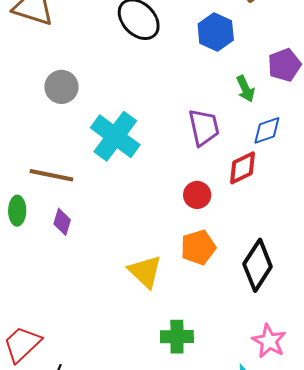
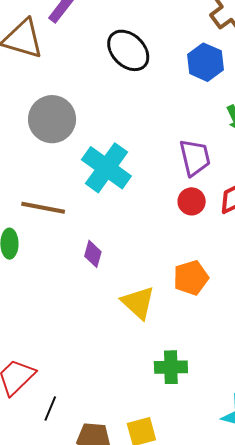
gray circle: (61, 87) -> (52, 119), size x1.4
red circle: (197, 195) -> (192, 201), moved
purple diamond: (62, 222) -> (93, 254), moved

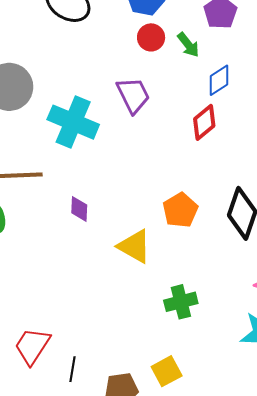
purple trapezoid: (195, 158) -> (133, 95), moved
red circle: (192, 201) -> (151, 37), moved

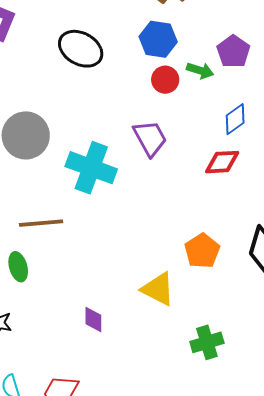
green arrow: (188, 45) -> (200, 70), moved, turned -32
red diamond: (204, 122) -> (222, 162), turned 39
purple diamond: (79, 209) -> (93, 320), moved

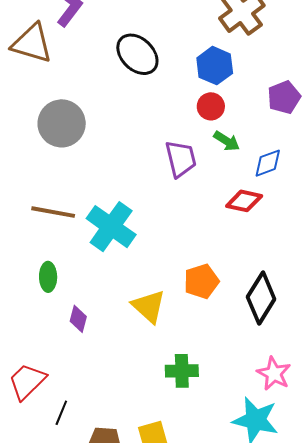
green arrow: (200, 70) -> (227, 141), moved
cyan cross: (91, 168) -> (111, 227), moved
green ellipse: (18, 267) -> (48, 277), moved

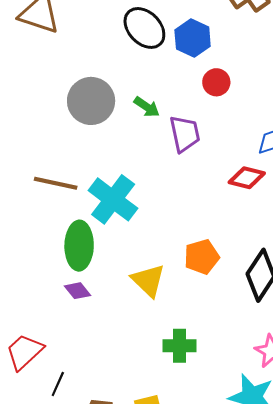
blue hexagon: (215, 66) -> (193, 38), moved
gray circle: (62, 123) -> (91, 101), moved
green arrow: (227, 141) -> (147, 107), moved
green ellipse: (48, 277) -> (79, 246), moved, size x1.6
purple diamond: (78, 319) -> (77, 291), turned -56

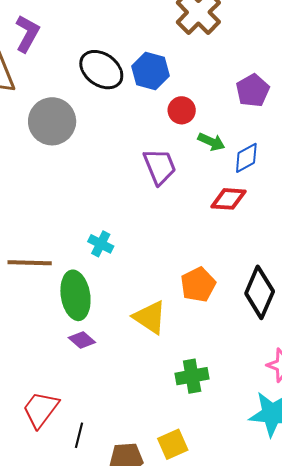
gray circle: (91, 101) -> (52, 121), moved
green arrow: (147, 107) -> (211, 142), moved
brown line: (56, 183) -> (30, 263), moved
cyan cross: (113, 199) -> (101, 244), size x0.5

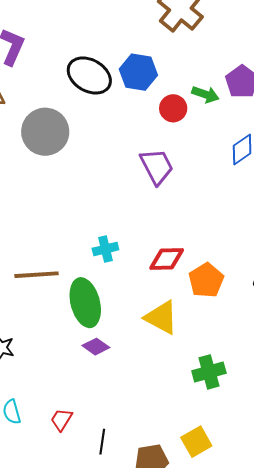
green arrow: (211, 142) -> (205, 94), moved
red diamond: (229, 199) -> (167, 259), moved
cyan cross: (101, 244) -> (105, 249), turned -35
red trapezoid: (41, 409) -> (61, 420), size x0.6

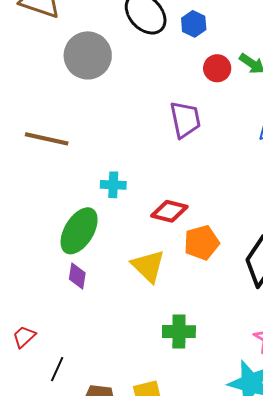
blue hexagon: (138, 72) -> (194, 24), size x0.7
brown line: (36, 275) -> (47, 139), moved
green ellipse: (85, 303) -> (79, 231), turned 30
purple diamond: (96, 347) -> (77, 276), turned 48

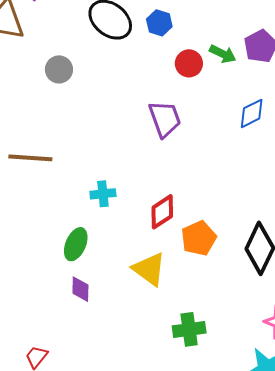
gray circle: (88, 55) -> (59, 69), size x0.6
red diamond: (169, 211) -> (162, 212), turned -39
green ellipse: (79, 231) -> (76, 244), size x0.7

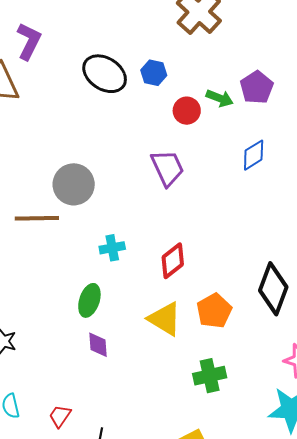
gray circle: (59, 69) -> (74, 184), moved, size x1.5
orange pentagon: (199, 238) -> (214, 311), moved

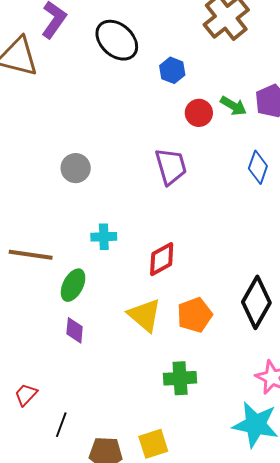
black ellipse: (105, 74) -> (117, 40), moved
blue diamond: (254, 155) -> (258, 167), turned -48
gray circle: (74, 184) -> (76, 168), size x0.7
brown line: (37, 218) -> (31, 255), moved

